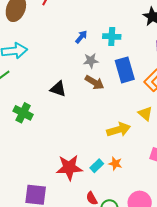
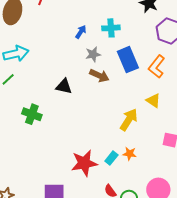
yellow arrow: (119, 130) -> (129, 120), turned -35

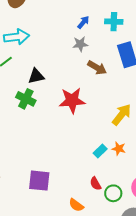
gray star: (93, 54) -> (80, 44), moved
black triangle: (64, 86) -> (36, 76), moved, turned -30
red star: (84, 163) -> (72, 100), moved

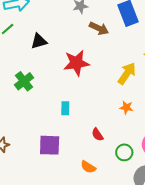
green cross: (26, 99) -> (24, 81), moved, turned 30
cyan rectangle: (100, 151) -> (65, 108), moved, turned -40
red semicircle: (95, 184) -> (97, 135), moved

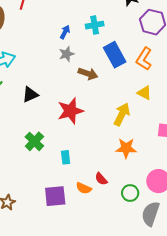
green cross: (24, 81) -> (34, 141), moved
orange star: (126, 107) -> (126, 148), size x1.5
orange semicircle: (88, 167) -> (84, 188), moved

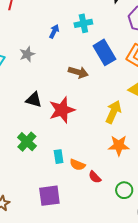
gray star: (67, 54) -> (27, 54), moved
black triangle: (30, 95) -> (34, 100), moved, turned 42
orange semicircle: (84, 188) -> (77, 165), moved

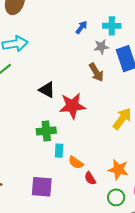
gray star: (27, 54) -> (101, 47), moved
brown arrow: (78, 72) -> (96, 72), turned 30
green cross: (27, 142) -> (46, 131), moved, turned 30
orange star: (119, 146) -> (118, 169), moved

